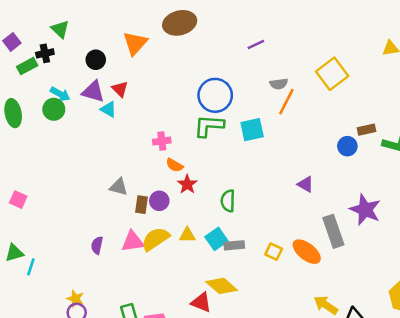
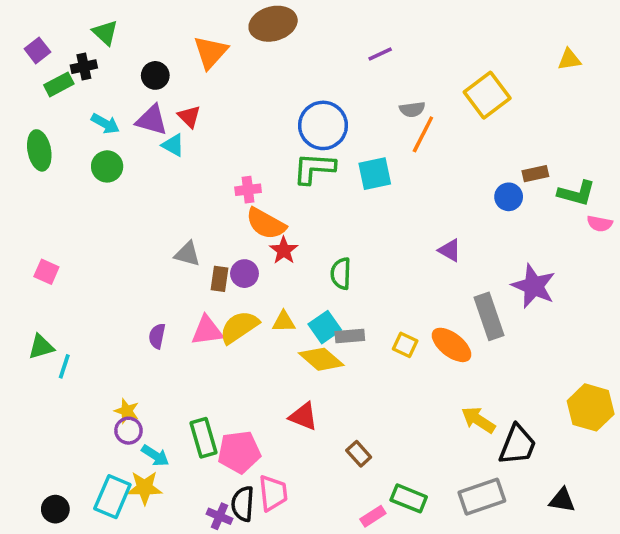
green circle: (54, 109) -> (107, 166), moved
orange semicircle: (175, 165) -> (266, 224), size x1.6
yellow diamond: (222, 286) -> (321, 359), moved

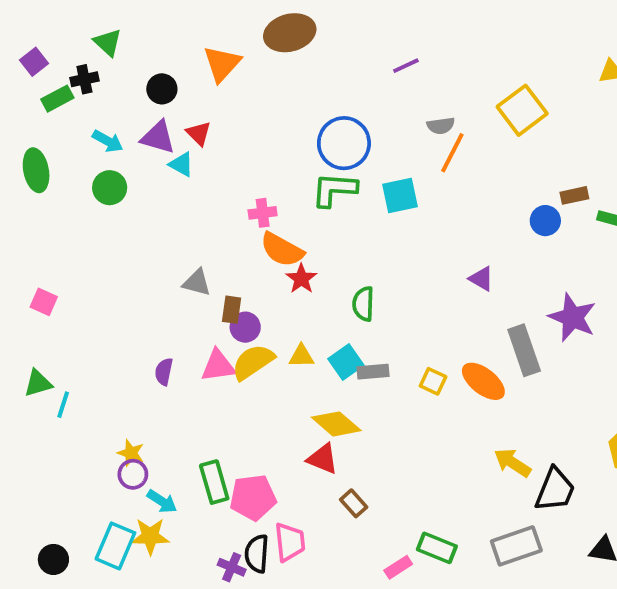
purple circle: (244, 274) -> (245, 327), moved
yellow diamond: (321, 359) -> (336, 424), moved
brown rectangle: (359, 454) -> (354, 503), moved

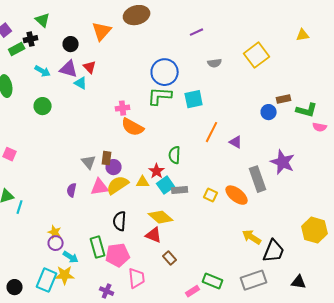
orange line: (452, 153) -> (212, 132), moved
green circle: (110, 188) -> (43, 106), moved
red star: (301, 279) -> (157, 171), moved
gray triangle: (197, 283) -> (89, 162), moved, turned 35
black semicircle: (257, 554) -> (120, 221), moved

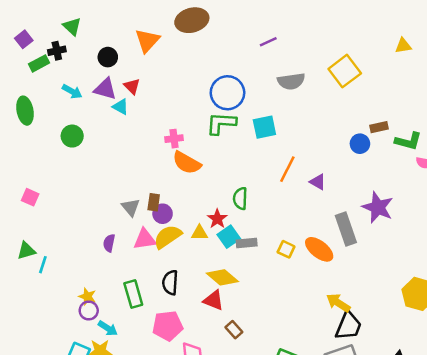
gray semicircle: (215, 63) -> (291, 81), size x1.5
green rectangle: (98, 247) -> (133, 294), moved
black trapezoid: (274, 251) -> (348, 326), moved

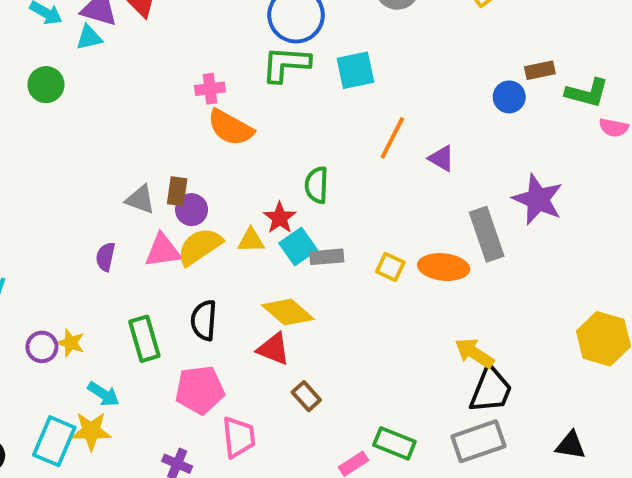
cyan triangle: (121, 107) -> (89, 37), moved, turned -42
gray triangle: (131, 207) -> (140, 199), turned -30
orange ellipse: (319, 249) -> (444, 267), turned -32
purple circle: (89, 310) -> (42, 347), moved

